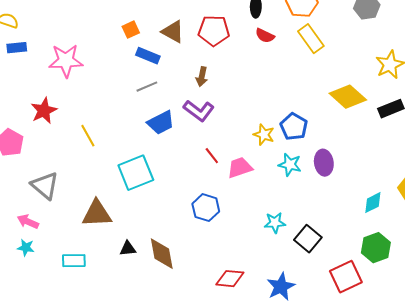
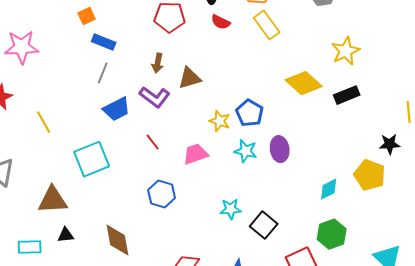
brown triangle: (173, 32) -> (190, 78), moved, turned -45
gray line: (147, 87) -> (103, 73), turned -45
red line: (212, 156) -> (153, 142), moved
black triangle: (128, 249) -> (66, 235), moved

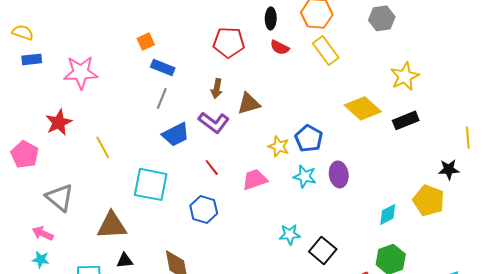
cyan square: (92, 159) -> (151, 184), turned 33
blue hexagon: (162, 194) -> (204, 209), moved

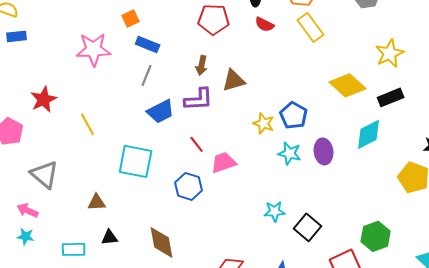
pink star: (81, 72) -> (94, 49), moved
purple L-shape: (214, 122) -> (199, 99), turned -40
pink trapezoid: (255, 179) -> (224, 162), moved
cyan diamond: (388, 214) -> (369, 134), moved, size x1.4
brown triangle: (112, 225) -> (97, 202), size x0.6

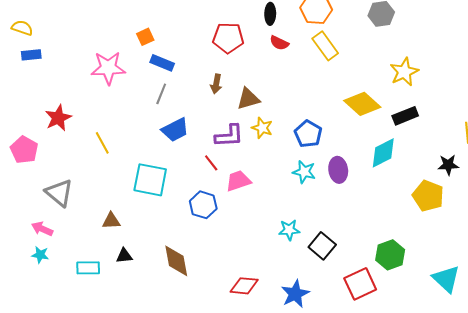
purple L-shape: (199, 99) -> (229, 136), moved
yellow star: (264, 123) -> (262, 128), moved

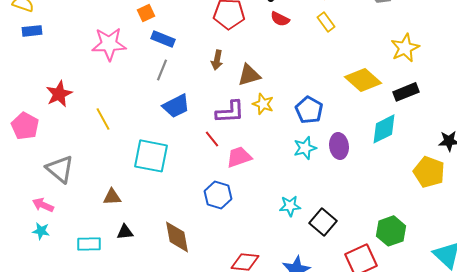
yellow rectangle: (325, 46) -> (326, 22), size x0.7
cyan star: (304, 172) -> (305, 148), turned -30
blue hexagon: (203, 205) -> (218, 195), moved

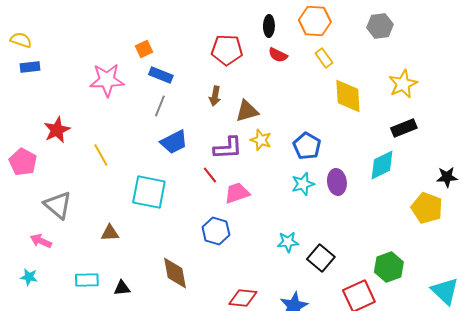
yellow diamond: (363, 80) -> (348, 96), moved, turned 45
cyan star: (41, 231) -> (29, 277), moved
black triangle: (125, 232) -> (122, 288), moved

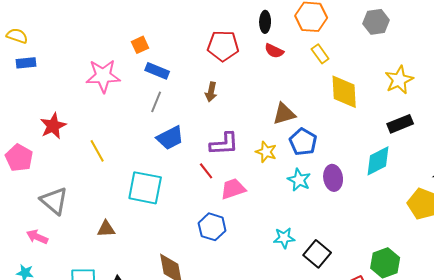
brown triangle: (247, 111) -> (284, 114), moved
yellow star: (261, 140) -> (266, 152), moved
cyan star: (303, 184) -> (299, 180), turned -30

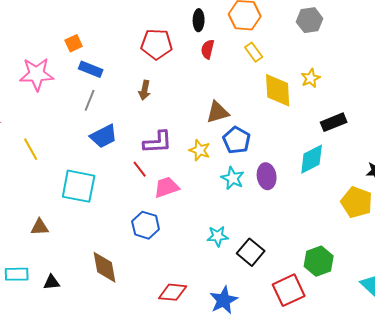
red semicircle: (274, 51) -> (208, 49), turned 78
yellow star: (399, 80) -> (311, 78), moved, size x0.7

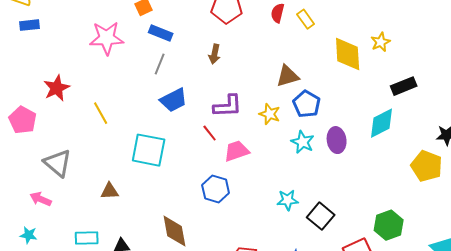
yellow rectangle: (254, 52) -> (306, 19), moved

